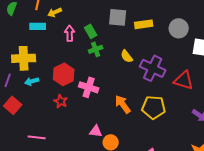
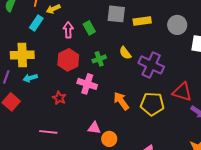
cyan rectangle: (38, 26) -> (36, 23), turned -56
green cross: (96, 49) -> (99, 59), moved
red hexagon: (64, 74) -> (68, 60), moved
red triangle: (184, 80) -> (182, 92), moved
pink line: (37, 137) -> (48, 132), moved

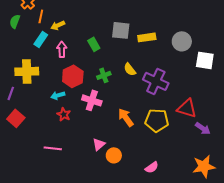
pink arrow: (68, 30) -> (62, 49), moved
cyan arrow: (30, 78) -> (58, 95), moved
pink triangle: (94, 128) -> (99, 144), turned -48

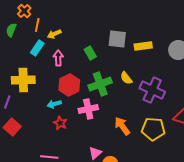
green cross: (104, 75) -> (100, 84), size x1.6
pink cross: (92, 100) -> (88, 109), turned -30

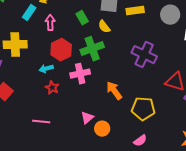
yellow semicircle: (126, 78) -> (104, 27), moved
yellow pentagon: (153, 129) -> (143, 109), moved

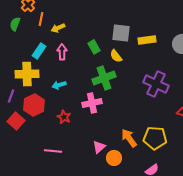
cyan rectangle: (29, 13) -> (39, 51), moved
red hexagon: (61, 50) -> (34, 105), moved
cyan arrow: (46, 69) -> (59, 85), moved
orange arrow: (114, 91) -> (129, 138), moved

